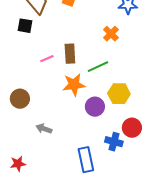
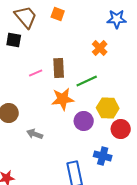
red circle: (132, 128) -> (121, 129), moved
gray arrow: (44, 129) -> (35, 134), moved

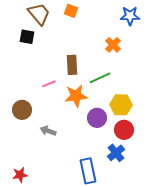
pink line: (36, 73) -> (49, 84), moved
red circle: (121, 129) -> (124, 130), moved
blue cross: (103, 156) -> (116, 153), turned 36

